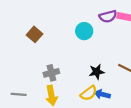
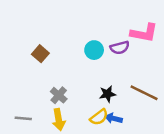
purple semicircle: (108, 16) -> (120, 48), moved
gray cross: (51, 73) -> (59, 95), turned -35

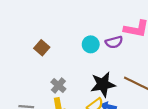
black star: (107, 94) -> (103, 84), size x1.6

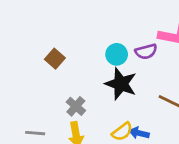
black star: (103, 84) -> (121, 84), moved, turned 30

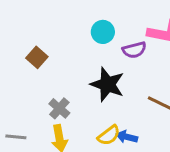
cyan circle: (117, 54) -> (103, 32), moved

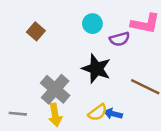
brown square: (37, 57) -> (36, 31), moved
gray cross: (59, 108) -> (55, 89), size x1.6

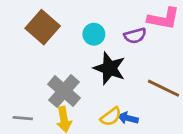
cyan circle: (92, 24) -> (94, 34), moved
brown square: (36, 31) -> (43, 27), size x1.6

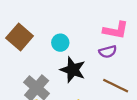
purple semicircle: (135, 36) -> (108, 52), moved

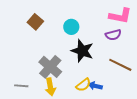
brown square: (20, 37) -> (35, 22), size x0.7

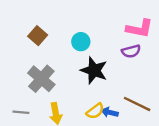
brown line: (120, 65) -> (137, 104), moved
gray cross: (50, 67) -> (41, 79), moved

